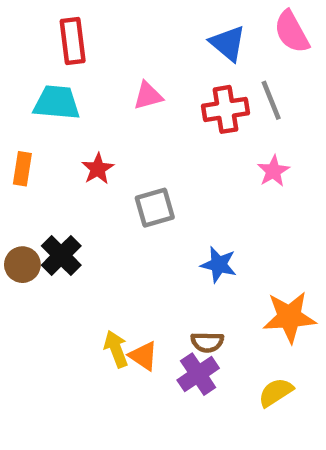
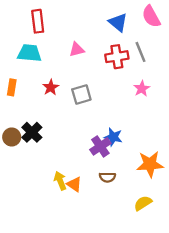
gray square: (155, 208) -> (81, 94), moved
purple cross: (198, 374) -> (100, 146), moved

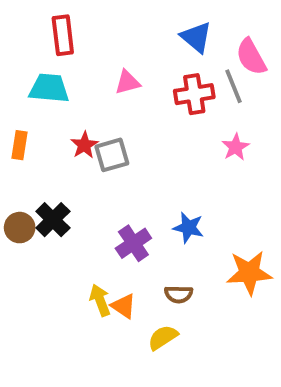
pink semicircle: (151, 16) -> (251, 57), moved
gray square: (81, 94) -> (112, 155), moved
purple cross: (100, 146) -> (133, 243), moved
yellow semicircle: (143, 203) -> (163, 337), moved

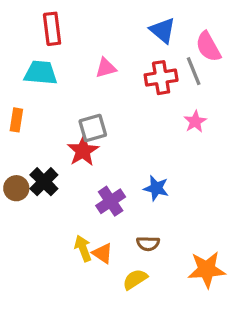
red star: (84, 145) -> (83, 151), moved, size x1.4
orange star: (249, 273) -> (207, 270), moved

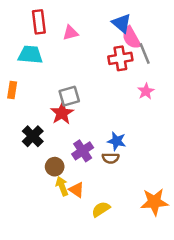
pink semicircle: (208, 47) -> (131, 38), moved
pink triangle: (106, 68) -> (70, 33), moved
brown circle: (16, 188) -> (55, 167), moved
brown semicircle: (148, 244) -> (111, 158), moved

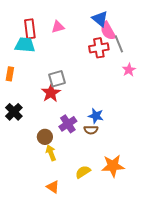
red rectangle: (39, 22) -> (30, 29), moved
pink star: (146, 91) -> (129, 70), moved
black cross: (33, 136) -> (14, 112), moved
orange triangle: (77, 190) -> (53, 187), moved
orange star: (154, 202) -> (113, 166), moved

